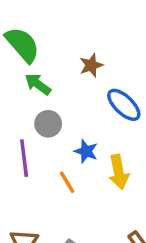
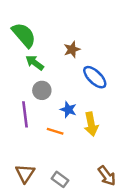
orange line: (67, 182) -> (55, 131), turned -42

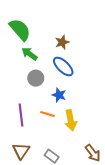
blue ellipse: (95, 77) -> (63, 67), moved
purple line: (25, 114) -> (21, 115), moved
yellow arrow: (91, 124) -> (71, 120), moved

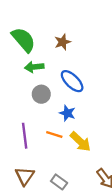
brown star: (62, 42) -> (63, 42), moved
green arrow: (29, 54) -> (34, 67), turned -42
yellow arrow: (71, 120) -> (80, 142), turned -36

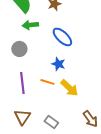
gray circle: (41, 94) -> (19, 49), moved

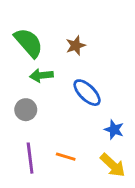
blue star: (58, 64) -> (114, 130), moved
yellow arrow: (69, 88) -> (113, 165), moved

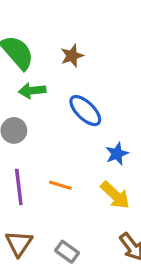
blue star: (114, 130) -> (117, 154), turned 30

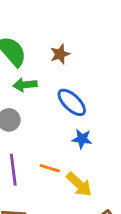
blue star: (117, 154) -> (82, 139), moved, turned 30
yellow arrow: (115, 195) -> (79, 184), moved

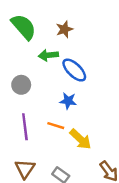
green arrow: (25, 85) -> (48, 55), moved
blue star: (82, 139) -> (68, 101), moved

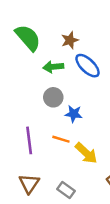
blue ellipse: (74, 70) -> (88, 66), moved
gray circle: (21, 85) -> (53, 97), moved

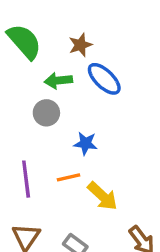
gray circle: (53, 97) -> (46, 113), moved
orange line: (61, 139) -> (69, 177), turned -30

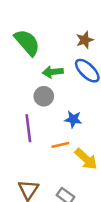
brown star: (80, 45) -> (85, 40), moved
purple line: (26, 179) -> (28, 128), moved

